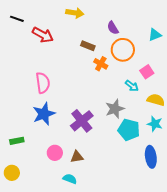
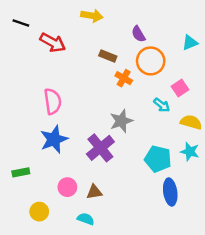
gray star: (115, 109) -> (121, 121), moved
blue ellipse: (151, 157) -> (170, 192), moved
yellow circle: (12, 173) -> (39, 212), moved

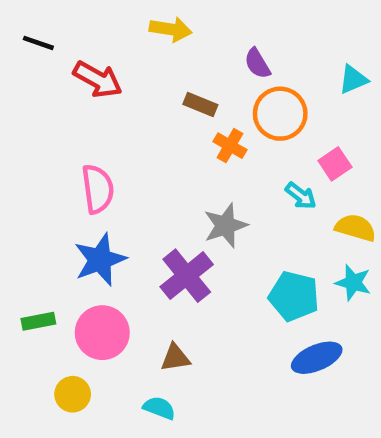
pink circle: (67, 187) -> (102, 333), moved, size x1.5
blue ellipse: (170, 192) -> (317, 358), turned 75

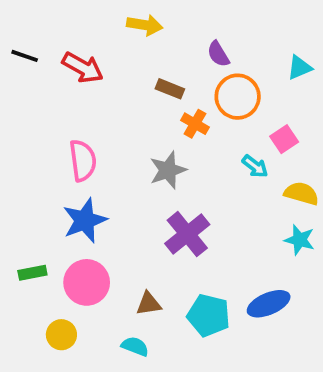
black line: (38, 43) -> (25, 56), moved
gray star: (225, 225) -> (168, 170), moved
purple cross: (187, 276) -> (187, 234), moved
cyan pentagon: (294, 296) -> (209, 315), moved

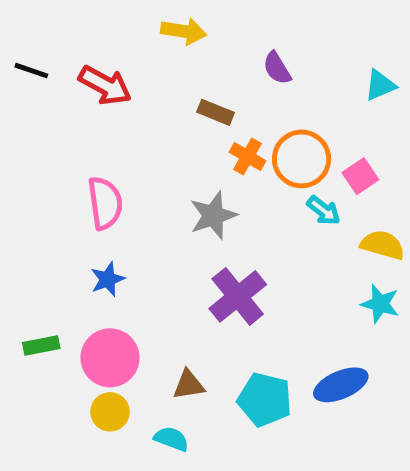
orange circle: (238, 97) -> (302, 159), moved
blue star: (85, 220) -> (108, 279), size x0.6
yellow circle: (61, 335) -> (110, 412), moved

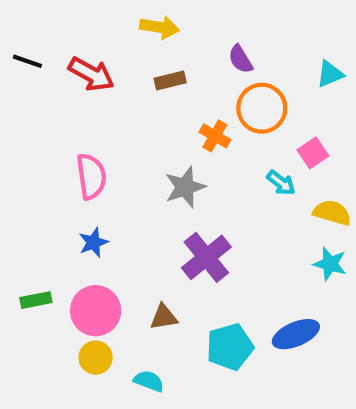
brown rectangle: (216, 112) -> (170, 81), moved, turned -36
orange circle: (302, 159) -> (262, 108), moved
brown triangle: (189, 385) -> (164, 317), moved
cyan pentagon: (265, 400) -> (230, 347), turned -30

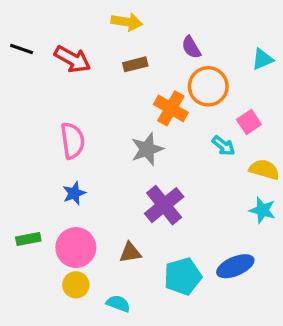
orange cross: (215, 136) -> (171, 108), size x1.4

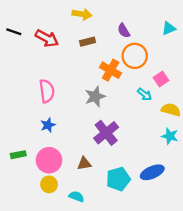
cyan triangle: (262, 59) -> (169, 28), moved

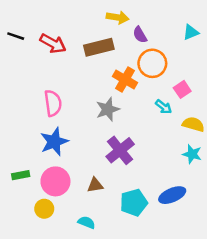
yellow arrow: (82, 14) -> (118, 17), moved
brown rectangle: (87, 42) -> (99, 47), size x1.6
blue star: (48, 125) -> (54, 142), size x1.6
yellow circle: (49, 184) -> (44, 209), moved

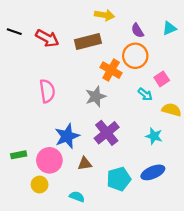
purple semicircle: (140, 35) -> (137, 30), moved
blue star: (54, 142) -> (67, 136), moved
cyan star: (192, 154) -> (154, 136), moved

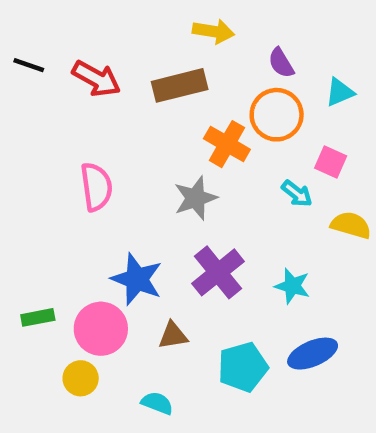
cyan triangle: (169, 28) -> (340, 92), moved
pink square: (162, 79) -> (331, 162), turned -32
blue star: (67, 136) -> (137, 279), turned -30
cyan star: (154, 136) -> (292, 286), moved

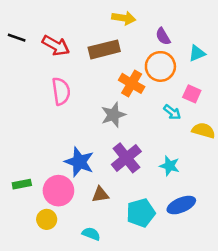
pink semicircle: (96, 187) -> (61, 91), moved

